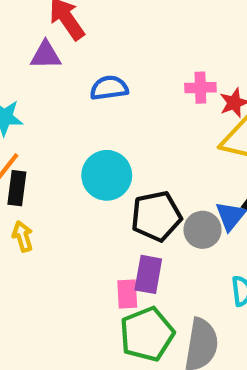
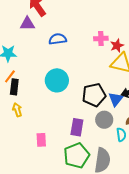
black pentagon: (156, 216) -> (94, 95), moved
gray circle: (202, 230) -> (104, 120), moved
pink rectangle: (127, 294) -> (41, 140), moved

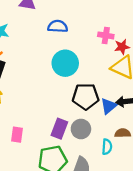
cyan circle: (57, 80) -> (65, 63), moved
gray circle: (104, 120) -> (81, 129), moved

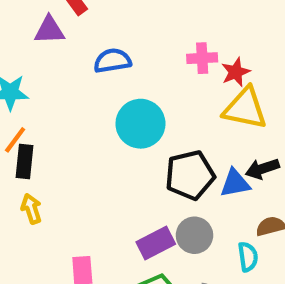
blue triangle: (109, 106) -> (235, 183), turned 42
purple rectangle: (59, 129) -> (156, 243), turned 54

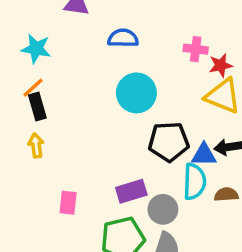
black rectangle: (24, 162) -> (37, 106), turned -32
gray circle: (194, 235) -> (163, 209), moved
cyan semicircle: (248, 257) -> (194, 182), moved, size x1.5

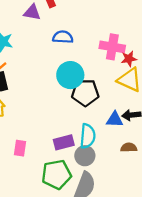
pink cross: (196, 49) -> (112, 47), size x1.5
black pentagon: (169, 142) -> (85, 93), moved
cyan semicircle: (194, 182) -> (88, 136), moved

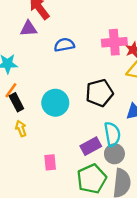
cyan circle: (70, 75) -> (55, 103), moved

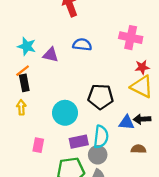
purple triangle: (29, 29) -> (51, 55), moved
pink cross: (114, 42) -> (131, 38), moved
cyan circle: (55, 103) -> (65, 113), moved

